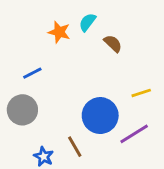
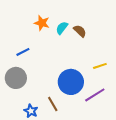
cyan semicircle: (87, 22) -> (62, 28), moved

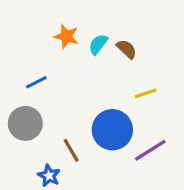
yellow line: (100, 66) -> (146, 93), moved
brown line: (53, 104) -> (71, 150), moved

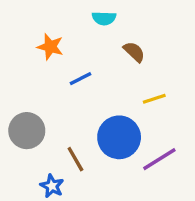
orange star: (66, 36) -> (50, 47), moved
cyan semicircle: (98, 44) -> (104, 18), moved, turned -125
blue line: (36, 82) -> (80, 79), moved

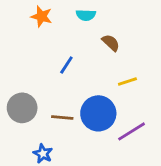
orange star: (50, 47) -> (41, 16), moved
blue line: (80, 79) -> (66, 65), turned -30
brown line: (75, 159) -> (62, 118), moved, turned -55

